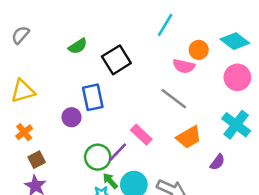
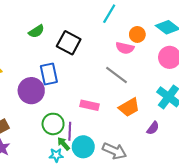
black square: (116, 60) -> (69, 43), turned -30
purple circle: (72, 117) -> (31, 91), size x1.6
pink rectangle: (141, 135) -> (89, 105), turned -30
purple line: (118, 152) -> (70, 131), moved, turned -42

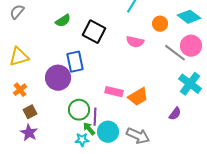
pink semicircle: (125, 48) -> (135, 42), moved
gray line: (117, 75) -> (175, 53), moved
orange trapezoid: (129, 107) -> (138, 97), moved

